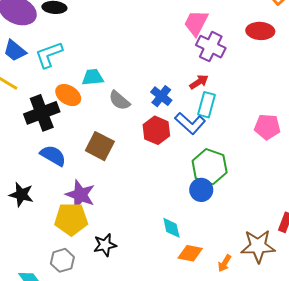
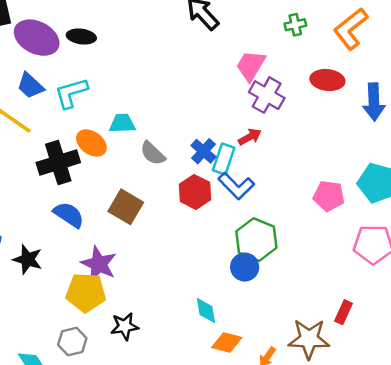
cyan rectangle: (207, 105) -> (224, 159), moved

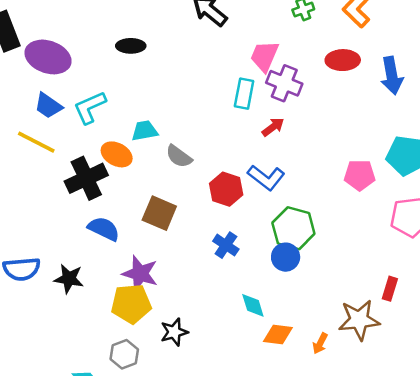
black ellipse: (81, 36) -> (131, 46), moved
blue cross: (203, 151) -> (226, 245), moved
cyan rectangle: (224, 159) -> (244, 94), moved

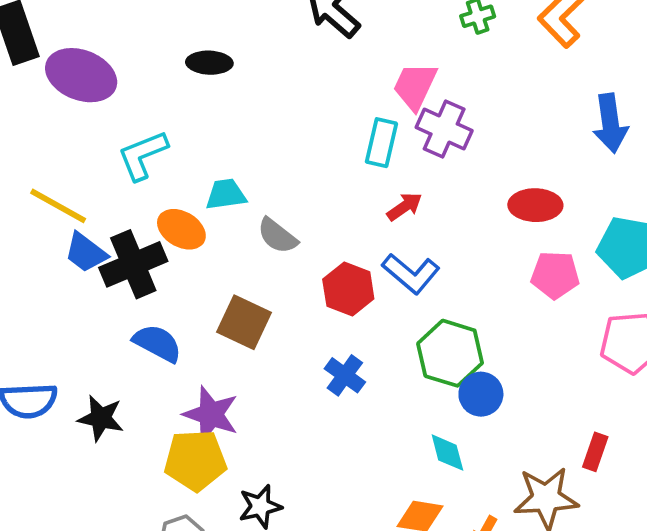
red ellipse: (343, 60) -> (535, 205), moved
blue trapezoid: (48, 106) -> (86, 253), moved
red arrow: (273, 127) -> (404, 207), moved
blue circle: (286, 257) -> (481, 394), moved
cyan diamond: (253, 305) -> (447, 453), moved

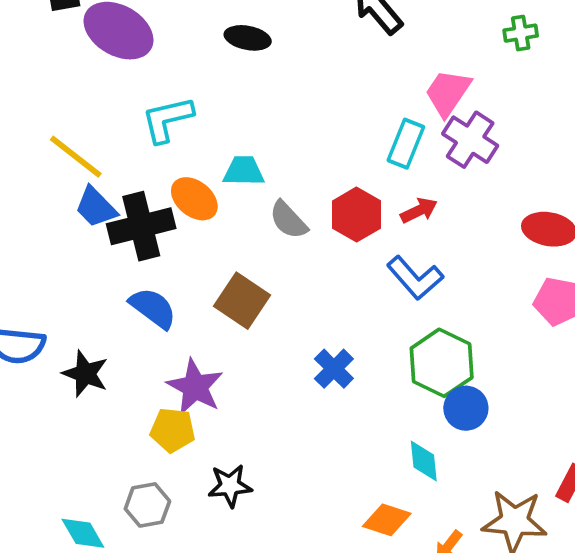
red hexagon: (348, 289) -> (357, 215), moved
yellow pentagon: (195, 460) -> (173, 430), size x0.7

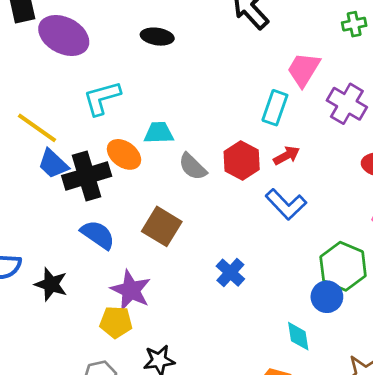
purple cross: (470, 140) -> (347, 104), moved
green hexagon: (442, 363) -> (343, 266), moved

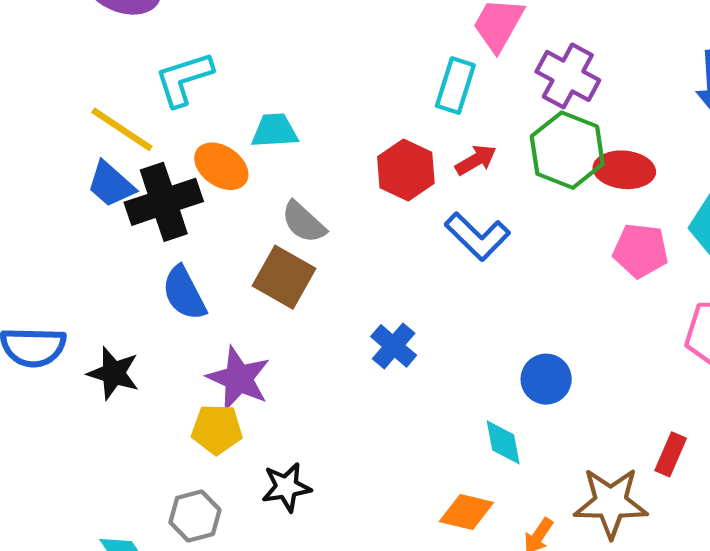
yellow line: (37, 128) -> (122, 129), moved
gray semicircle: (193, 167) -> (304, 222), moved
blue semicircle: (98, 235) -> (184, 293), turned -150
green hexagon: (343, 266) -> (567, 150), moved

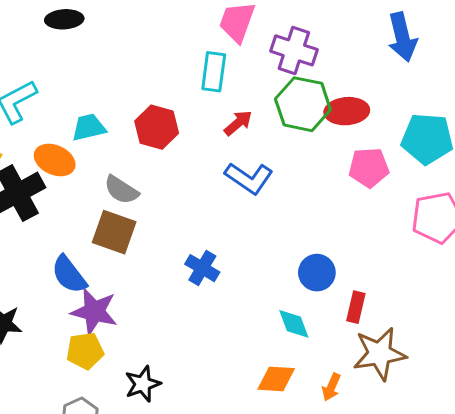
red hexagon: (406, 170) -> (157, 127), moved
blue semicircle: (184, 293) -> (69, 275), moved
red rectangle: (671, 454) -> (356, 307), moved

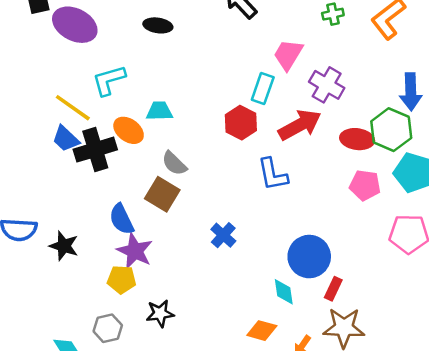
green hexagon: (303, 104) -> (391, 130), moved
red arrow: (238, 123) -> (300, 125), moved, size x1.8
red hexagon: (157, 127) -> (241, 123), moved
blue L-shape: (249, 178) -> (273, 174), turned 33
blue circle: (317, 273) -> (309, 257), size x1.5

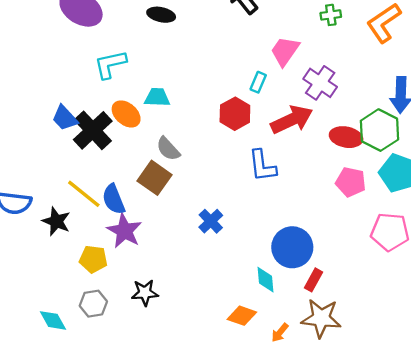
cyan rectangle: (263, 88) -> (258, 82), size x0.7
yellow line: (73, 108) -> (84, 194), moved
black cross: (95, 150) -> (93, 130), turned -30
yellow pentagon: (122, 279) -> (93, 259), moved

